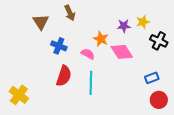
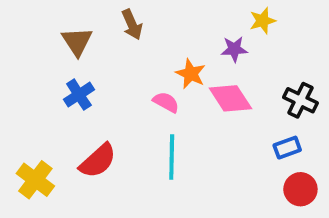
yellow star: (143, 22) -> (263, 21), moved
black cross: (159, 41) -> (300, 100), moved
blue cross: (59, 46) -> (79, 95), moved, turned 35
red semicircle: (64, 76) -> (98, 161), moved, turned 30

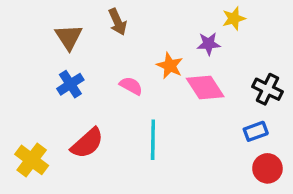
pink semicircle: (166, 102) -> (131, 86), moved

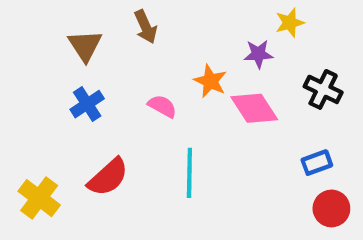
black cross: (267, 89) -> (323, 89), moved

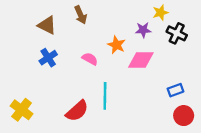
brown triangle: (85, 46) -> (47, 25), turned -30
black cross: (323, 89) -> (177, 33), moved
pink diamond: (254, 108) -> (141, 60), turned -56
red semicircle: (108, 177) -> (77, 111), moved

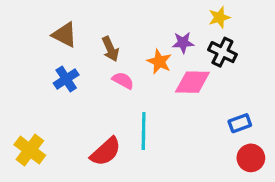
brown arrow: (81, 15) -> (110, 49), moved
purple star: (143, 30) -> (183, 43), moved
black cross: (177, 33) -> (222, 52), moved

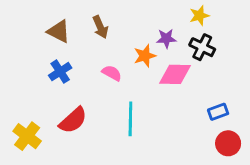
brown arrow: (110, 49) -> (100, 27), moved
orange star: (159, 62) -> (145, 56), turned 30
red semicircle: (106, 152) -> (73, 120), moved

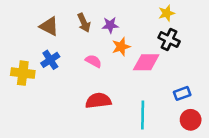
purple star: (166, 39) -> (110, 25), moved
cyan line: (130, 119) -> (143, 115), moved
red semicircle: (73, 120) -> (98, 101), moved, turned -145
yellow cross: (27, 136) -> (23, 73), moved, turned -30

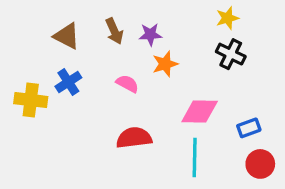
pink diamond: (146, 62) -> (200, 112), moved

